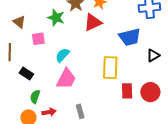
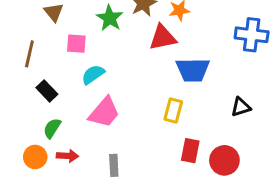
blue trapezoid: (130, 37) -> (193, 70), moved
cyan semicircle: (62, 55) -> (93, 74), moved
yellow rectangle: (110, 68) -> (173, 111), size x0.7

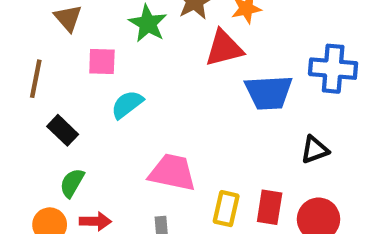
blue cross: (252, 35) -> (333, 69), moved
black triangle: (241, 107) -> (315, 150), moved
yellow rectangle: (173, 111) -> (226, 209), moved
pink trapezoid: (104, 112) -> (172, 172), moved, turned -116

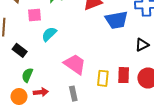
pink trapezoid: (172, 172) -> (75, 64), turned 30

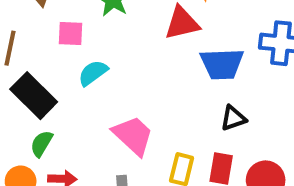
black triangle: (142, 45) -> (233, 118), moved
black rectangle: (20, 50) -> (34, 96), size x1.6

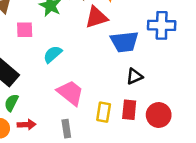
cyan semicircle: (93, 73) -> (53, 54), moved

